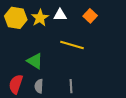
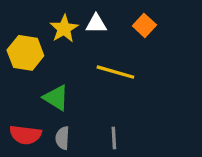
yellow hexagon: (16, 18) -> (25, 53), moved
red semicircle: (16, 84) -> (25, 135), turned -102

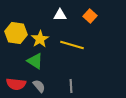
yellow star: (64, 29) -> (40, 39), moved
gray semicircle: (62, 138) -> (39, 86), turned 136

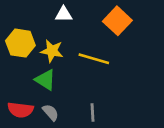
white triangle: (60, 15) -> (64, 14), moved
orange square: (90, 16) -> (117, 21), size x1.5
yellow star: (40, 39) -> (52, 51), turned -30

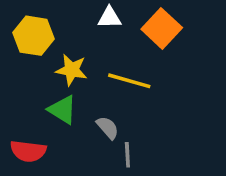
white triangle: (64, 14) -> (109, 18), moved
yellow hexagon: (20, 43) -> (34, 36), moved
gray semicircle: (51, 112) -> (108, 128), moved

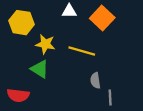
gray semicircle: (108, 128) -> (95, 80), moved, turned -147
gray line: (127, 155) -> (110, 98), moved

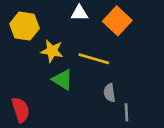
green triangle: (40, 69) -> (62, 80), moved
red semicircle: (18, 95) -> (21, 110), turned -115

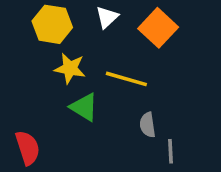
white triangle: (79, 13) -> (107, 17), turned -42
yellow hexagon: (25, 26) -> (52, 24), moved

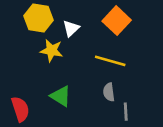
white triangle: (107, 17) -> (71, 28), moved
yellow line: (126, 79) -> (110, 61), moved
green triangle: (84, 107) -> (61, 96), moved

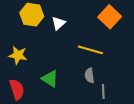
orange square: (117, 21) -> (110, 17), moved
yellow star: (52, 50) -> (18, 55), moved

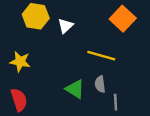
green triangle: (50, 79) -> (75, 89), moved

